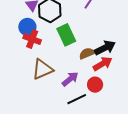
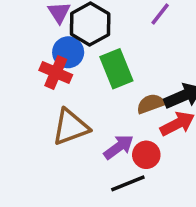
blue circle: (27, 27) -> (68, 52), moved
red circle: (95, 85) -> (146, 155), moved

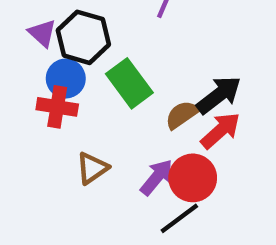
brown triangle: (71, 127) -> (92, 168), size x0.7
red circle: (146, 155) -> (193, 178), size x1.4

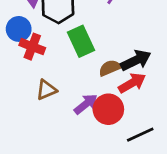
blue circle: (66, 78) -> (19, 29), moved
black line: (179, 218) -> (140, 135), moved

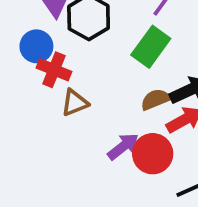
green rectangle: (81, 41) -> (151, 47), moved, turned 60
brown triangle: (46, 90) -> (75, 103), moved

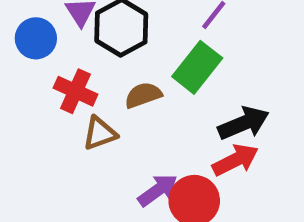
blue circle: (36, 46) -> (36, 38), moved
brown semicircle: (155, 99) -> (143, 95), moved

